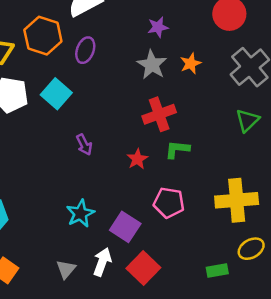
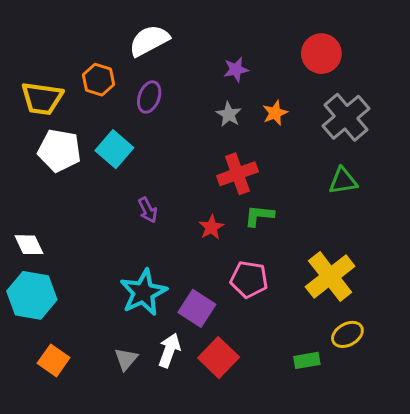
orange hexagon: (43, 36) -> (98, 80), size x0.7
gray star: (152, 65) -> (229, 114), size x0.7
green triangle: (247, 120) -> (343, 181), turned 35
yellow cross: (237, 200) -> (330, 277), turned -33
cyan star: (80, 214) -> (143, 292), size x1.4

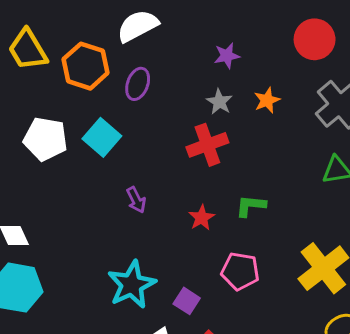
orange hexagon: (98, 80) -> (86, 66), size x1.4
yellow trapezoid: (42, 98) -> (28, 50), moved, turned 51
red cross: (237, 174) -> (207, 145), moved
purple square: (197, 308) -> (187, 301), size x0.7

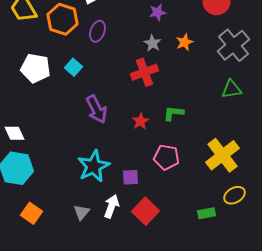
cyan square: (102, 137) -> (74, 67), size x0.7
purple arrow: (136, 200) -> (96, 109), size x1.6
purple square: (187, 301) -> (130, 177), turned -36

